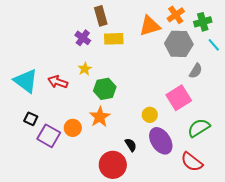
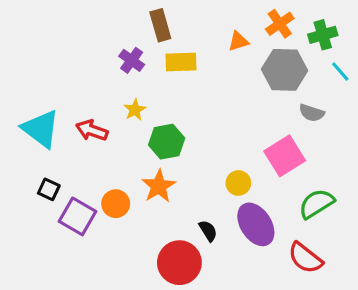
orange triangle: (150, 26) -> (238, 41), size x0.6
gray semicircle: (196, 71) -> (312, 113), turned 77

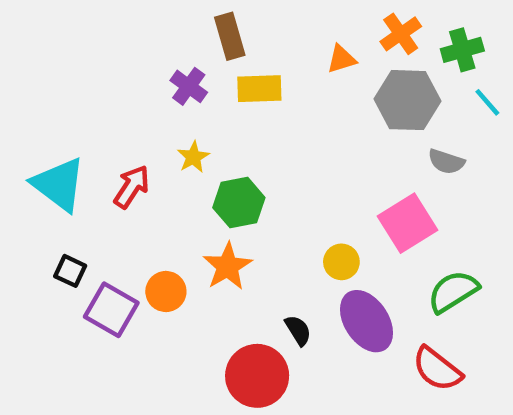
red arrow: (92, 130) -> (132, 187), turned 104

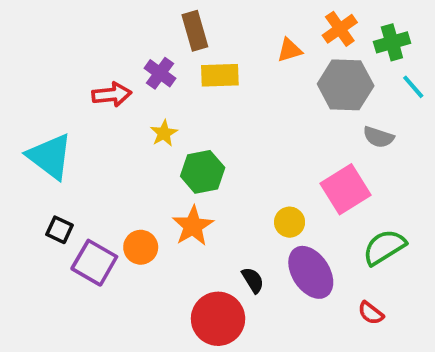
red arrow: (132, 187) -> (112, 95), moved, turned 51
red semicircle: (437, 369) -> (371, 313), size x0.6

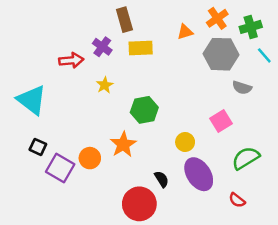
green hexagon: (203, 172) -> (144, 110), moved
pink square: (346, 189) -> (221, 121), size x0.7

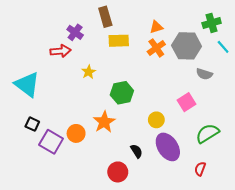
orange cross: (217, 18) -> (156, 48), moved
purple cross: (102, 47) -> (75, 32), moved
red semicircle: (237, 200) -> (200, 169), turned 72
red circle: (139, 204) -> (118, 172), size x0.7

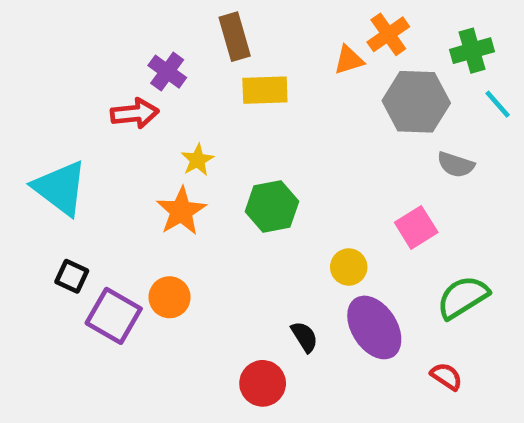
orange cross: (156, 48) -> (388, 34), moved
orange star: (104, 122) -> (181, 211), moved
red semicircle: (200, 169) -> (446, 376), turned 104

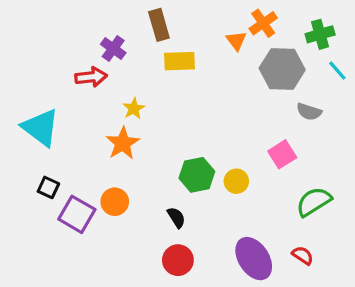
orange triangle: (349, 60) -> (236, 41), turned -50
green hexagon: (272, 206) -> (197, 175), moved
purple ellipse: (374, 327) -> (254, 259), moved
black semicircle: (304, 337) -> (176, 217), moved

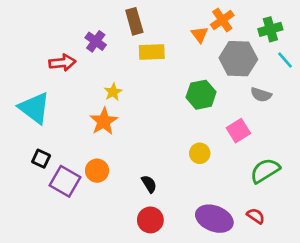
red arrow: (91, 77) -> (62, 63), moved
green hexagon: (197, 175) -> (201, 95), moved
purple ellipse: (254, 259) -> (214, 219), turned -36

